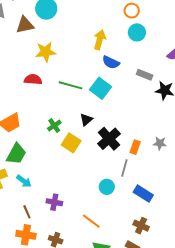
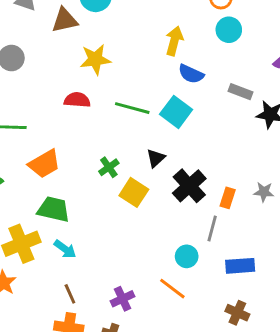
green trapezoid: (16, 154) -> (54, 209), turned -105
blue rectangle: (143, 194) -> (240, 266), turned -36
purple cross: (54, 202) -> (122, 299), moved, turned -35
orange line: (91, 221) -> (172, 289), moved

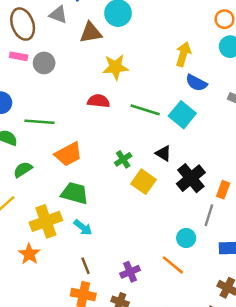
black triangle: (156, 158) -> (163, 153), turned -49

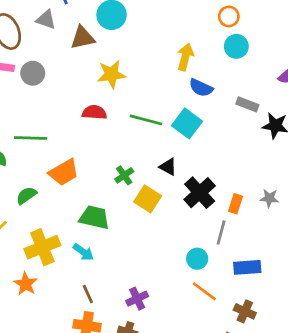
green semicircle: (23, 170) -> (26, 195), moved
green trapezoid: (75, 193) -> (94, 217), moved
orange line: (173, 265) -> (204, 291), moved

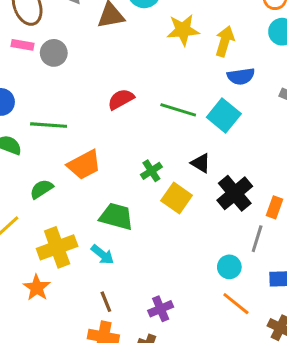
yellow star: (111, 74) -> (183, 30), moved
blue semicircle: (201, 88) -> (241, 76), turned -35
red semicircle: (94, 112) -> (121, 99), turned -35

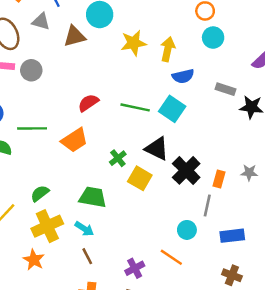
black triangle: (201, 163) -> (157, 149), size x1.5
orange trapezoid: (84, 165) -> (75, 140), moved
green semicircle: (41, 189) -> (40, 193), moved
brown line: (106, 302) -> (87, 256), moved
orange line: (236, 304) -> (171, 257), moved

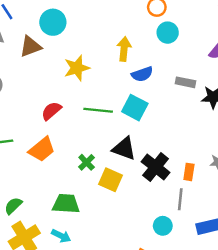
yellow star: (133, 43) -> (77, 68), moved

